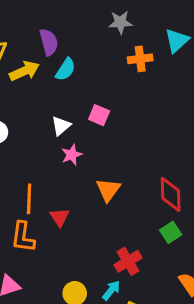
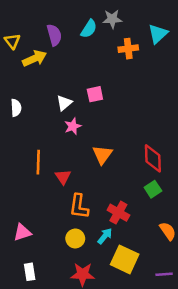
cyan semicircle: (66, 69) -> (89, 29), moved
pink square: (99, 115) -> (95, 94), turned -35
orange L-shape: (23, 237) -> (79, 206), moved
red cross: (128, 261) -> (118, 213), turned -30

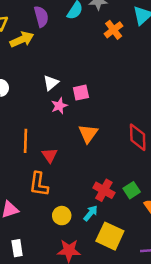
orange cross: (128, 49) -> (114, 30), turned -30
pink square: (95, 94) -> (81, 93), moved
green square: (153, 189) -> (132, 190), moved
orange L-shape: (79, 206) -> (39, 184), moved

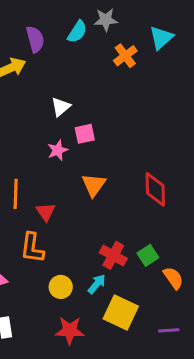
white triangle: (51, 83) -> (61, 107), moved

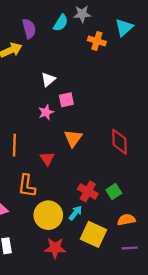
orange cross: (125, 56) -> (97, 41), turned -36
red triangle: (46, 212) -> (47, 159), moved
orange semicircle: (173, 278) -> (126, 220), moved, turned -66
yellow circle: (61, 287) -> (48, 215), size x1.6

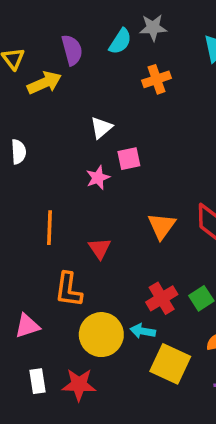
orange cross: (97, 41) -> (156, 79), moved, turned -36
orange triangle: (73, 138) -> (162, 226), moved
red cross: (88, 191) -> (162, 298), turned 30
cyan arrow: (75, 213) -> (143, 331), turned -119
red star: (55, 248) -> (79, 385), moved

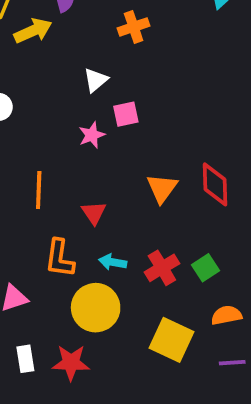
orange cross: (156, 79) -> (134, 27), moved
cyan arrow: (143, 331) -> (113, 262), moved

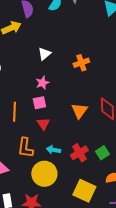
orange cross: (134, 27) -> (81, 63), moved
pink square: (126, 114) -> (39, 103), moved

